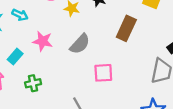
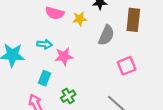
cyan arrow: (20, 15) -> (44, 44), moved
gray semicircle: (80, 44) -> (106, 35), moved

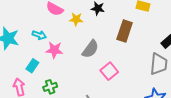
gray semicircle: (106, 35) -> (90, 49), moved
pink square: (127, 66) -> (109, 71), turned -30

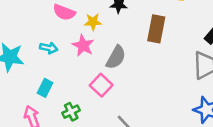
pink star: (54, 50) -> (83, 46), moved, turned 30
pink square: (109, 71) -> (101, 85), moved

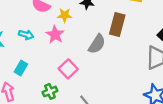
gray semicircle: (116, 57) -> (97, 44), moved
green cross: (71, 112) -> (50, 91), moved

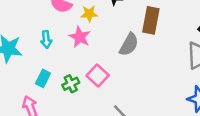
cyan arrow: (26, 35) -> (46, 39), turned 72
green cross: (50, 91) -> (71, 84), moved

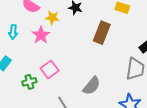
gray semicircle: (129, 44) -> (92, 86), moved
green cross: (71, 84) -> (29, 82), moved

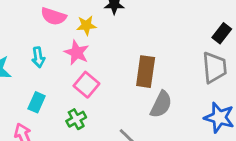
brown rectangle: (102, 33) -> (146, 72), moved
pink square: (50, 69) -> (86, 85), moved

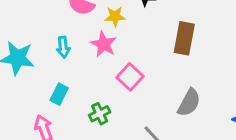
brown rectangle: (146, 72) -> (184, 38), moved
pink square: (86, 85) -> (130, 77), moved

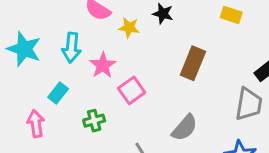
pink star: (104, 44) -> (103, 65), moved
cyan arrow: (63, 47) -> (72, 48), size x1.4

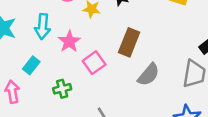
brown rectangle: (193, 63) -> (129, 42), moved
gray semicircle: (185, 128) -> (149, 75), moved

